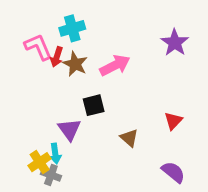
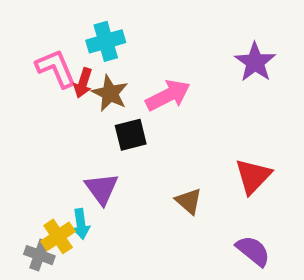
black square: (94, 105) -> (131, 135), moved
red triangle: (173, 121) -> (253, 176), size x1.4
gray cross: (51, 175) -> (39, 255), moved

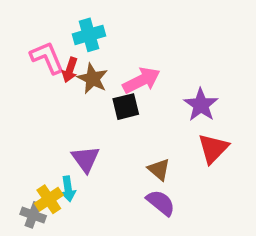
purple star: (255, 62) -> (201, 105), moved
black square: (131, 135) -> (126, 107), moved
purple semicircle: (253, 251) -> (161, 203), moved

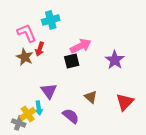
red arrow: (70, 70) -> (40, 49), moved
brown star: (93, 79) -> (25, 57), moved
red triangle: (213, 149) -> (125, 102), moved
purple semicircle: (161, 203) -> (71, 116), moved

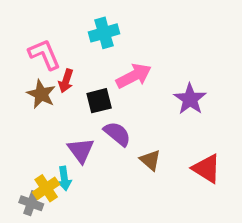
cyan cross: (51, 20) -> (104, 33), moved
black square: (72, 61) -> (99, 101), moved
red triangle: (125, 102) -> (206, 168), turned -42
purple semicircle: (71, 116) -> (117, 134), moved

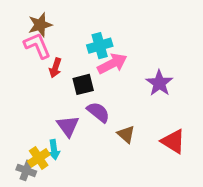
cyan cross: (104, 33) -> (100, 46), moved
brown star: (41, 94) -> (40, 25), moved, turned 30

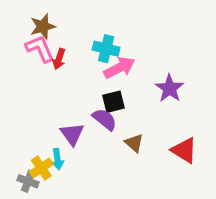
cyan cross: (100, 46) -> (106, 49), turned 30
red arrow: (55, 68) -> (59, 59), moved
black square: (83, 84) -> (113, 102), moved

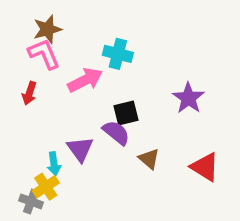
red arrow: (59, 59) -> (29, 93), moved
pink arrow: (119, 68) -> (85, 80), moved
cyan arrow: (57, 159) -> (54, 164), moved

